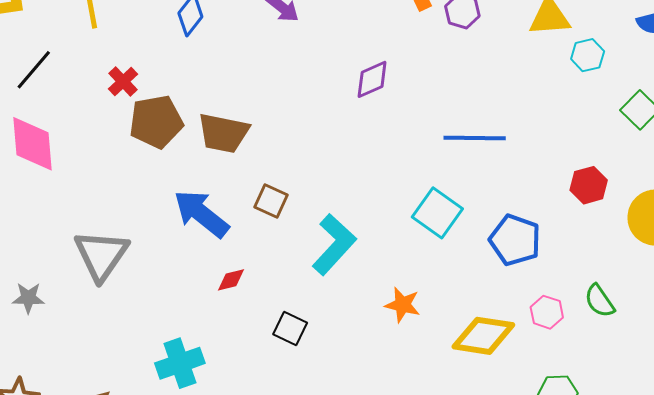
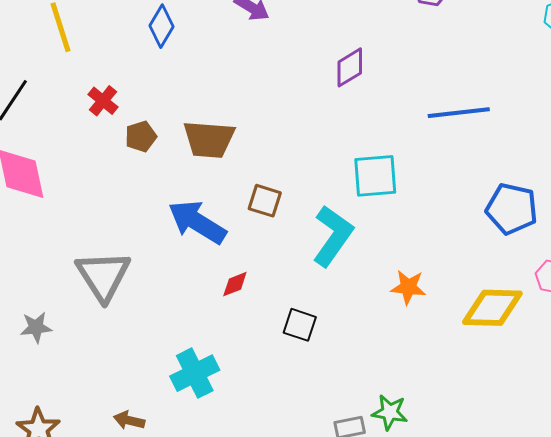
brown pentagon: (156, 122) -> (141, 136), size x0.6
cyan square: (437, 213) -> (375, 176), moved, turned -33

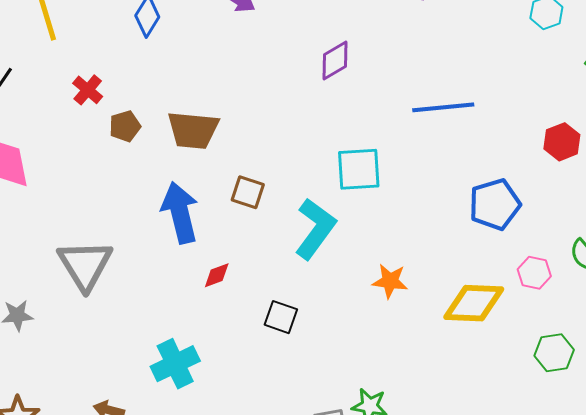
blue pentagon: (512, 209) -> (495, 204), turned -30
blue arrow: (197, 222) -> (180, 213), turned 44

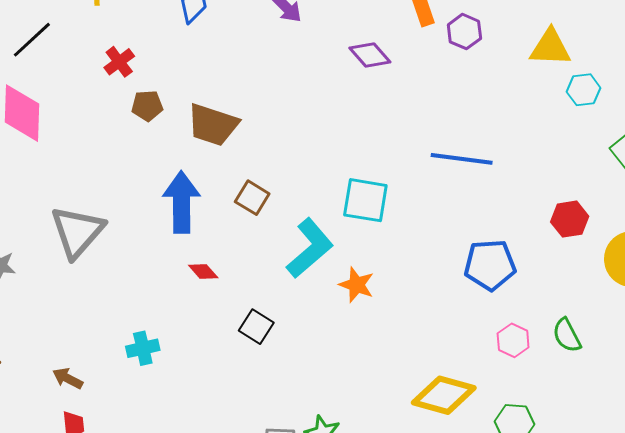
purple diamond: (335, 60) -> (370, 55), moved, turned 66
red diamond: (217, 275) -> (203, 271), turned 56
orange star: (390, 281) -> (357, 285), moved
yellow diamond: (474, 303) -> (444, 395), moved
cyan cross: (175, 364) -> (143, 348), size x0.7

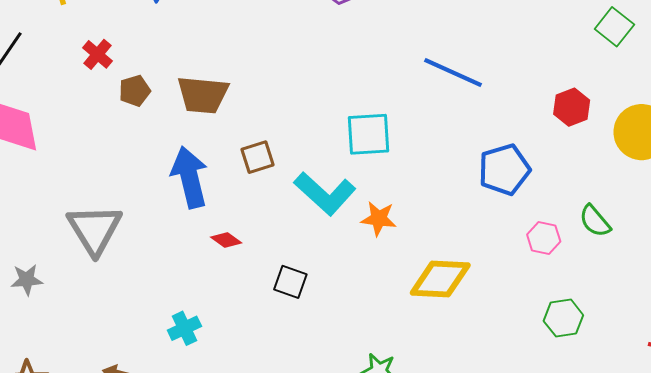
blue line: (462, 159) -> (453, 73), turned 30
brown square: (252, 198) -> (257, 157), turned -36
cyan L-shape: (310, 248) -> (325, 194), turned 96
yellow diamond: (444, 395) -> (440, 279), moved

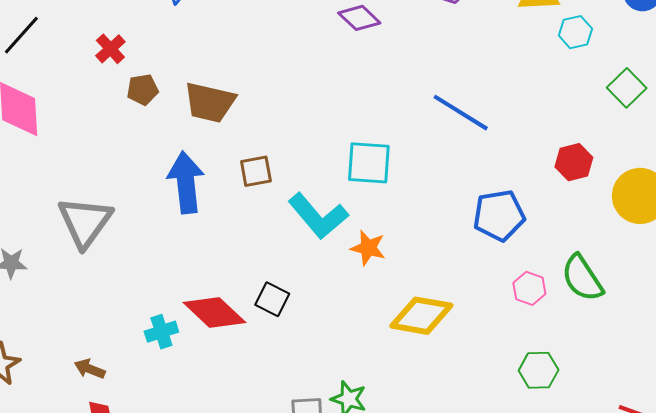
green semicircle: (595, 221) -> (582, 278), size x1.4
red diamond: (226, 240) -> (214, 312), moved, size x2.0

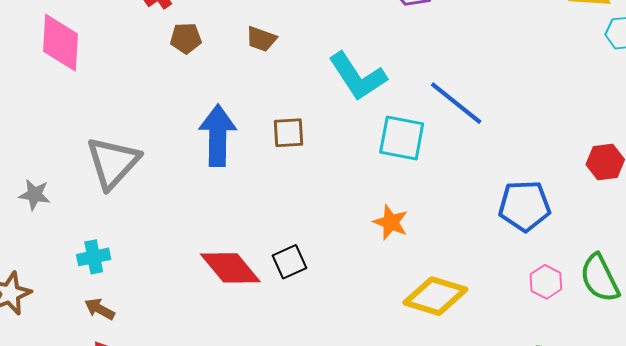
brown trapezoid: (210, 102) -> (261, 39), moved, size x0.6
blue line: (461, 113) -> (456, 103), moved
cyan L-shape: (318, 216) -> (358, 76), moved
black square: (272, 299) -> (289, 262), turned 32
cyan cross: (161, 332) -> (94, 257), moved

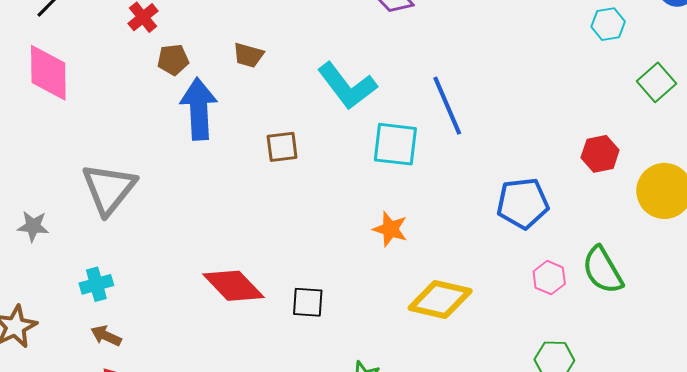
blue line: (456, 103) -> (447, 106), turned 32
blue arrow: (218, 136) -> (199, 109), moved
black square: (289, 262) -> (308, 302), moved, turned 32

